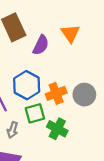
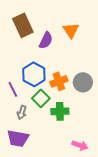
green square: (35, 113) -> (41, 98), turned -30
green cross: (57, 129) -> (60, 111), turned -30

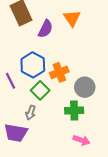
gray circle: (83, 82) -> (85, 87), moved
green cross: (60, 111) -> (74, 110), moved
gray arrow: (22, 112) -> (31, 113), moved

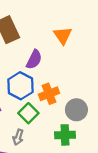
purple semicircle: (45, 29) -> (34, 59), moved

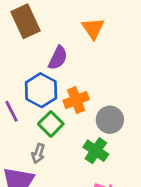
green cross: (65, 135) -> (96, 151), turned 36

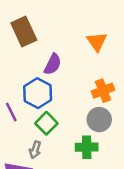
orange triangle: (93, 28) -> (97, 42), moved
orange cross: (76, 100) -> (103, 91), moved
green cross: (96, 151) -> (87, 147), turned -35

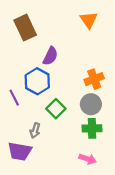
orange triangle: (97, 42) -> (89, 20), moved
green square: (46, 123) -> (56, 109), moved
green cross: (87, 147) -> (92, 128), moved

